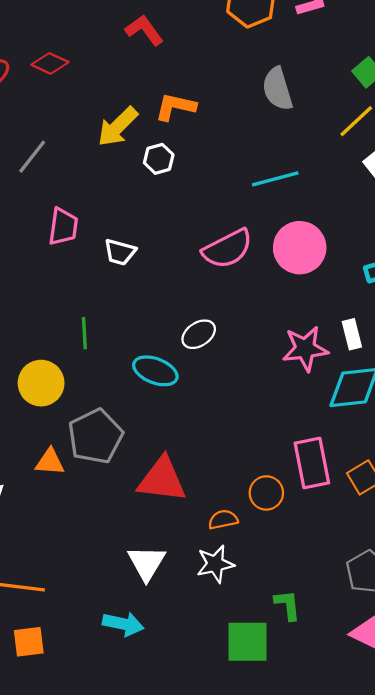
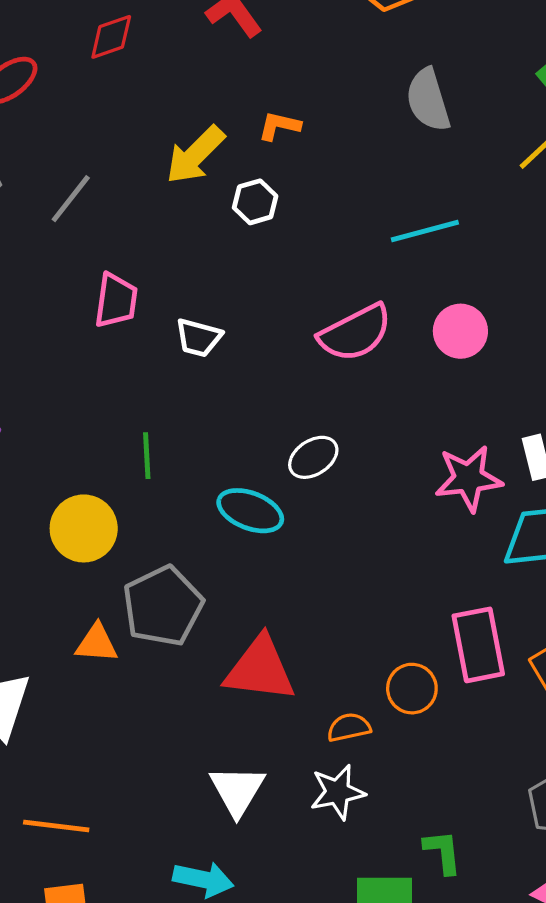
red diamond: (50, 63) -> (111, 37), moved, turned -44
orange L-shape: (175, 107) -> (279, 126), size x0.7
pink circle: (300, 248) -> (460, 331), size x0.7

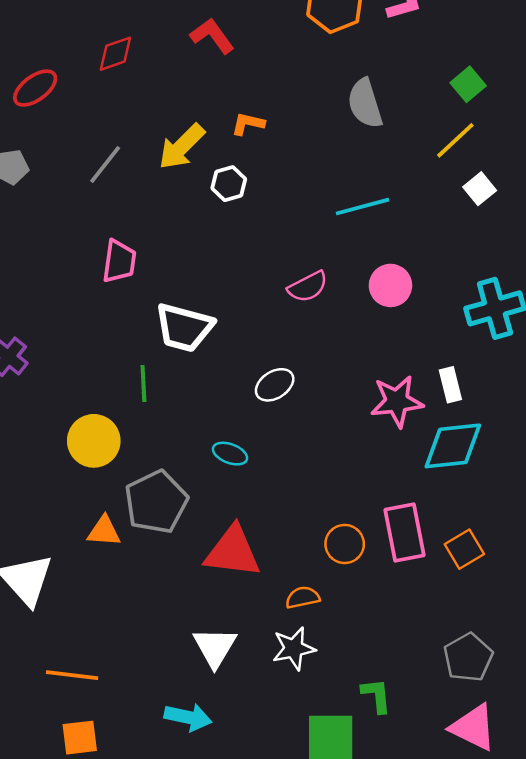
gray line: (71, 199) -> (105, 164), moved
pink semicircle: (355, 333) -> (308, 287), size x0.7
white trapezoid: (198, 338) -> (184, 328), moved, size x1.6
cyan ellipse: (250, 511) -> (230, 454), moved, size x0.7
orange circle: (412, 689) -> (345, 544), moved

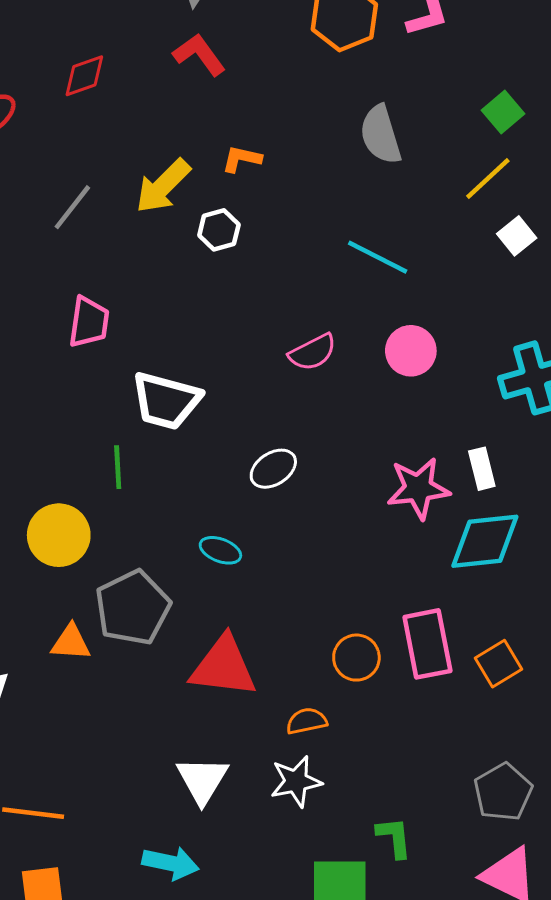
cyan line: (362, 207) -> (378, 257), turned 42

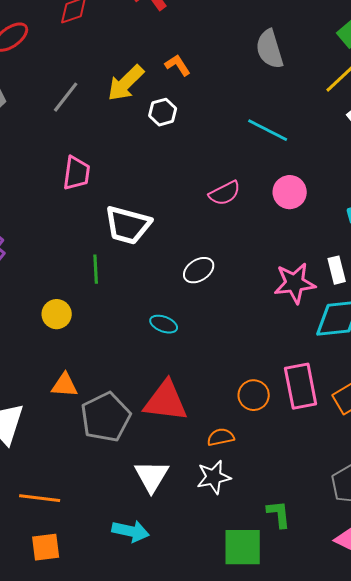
orange L-shape: (242, 159) -> (178, 65), turned 44
yellow circle: (59, 535) -> (57, 314), size x0.7
gray pentagon: (133, 608) -> (106, 417), moved

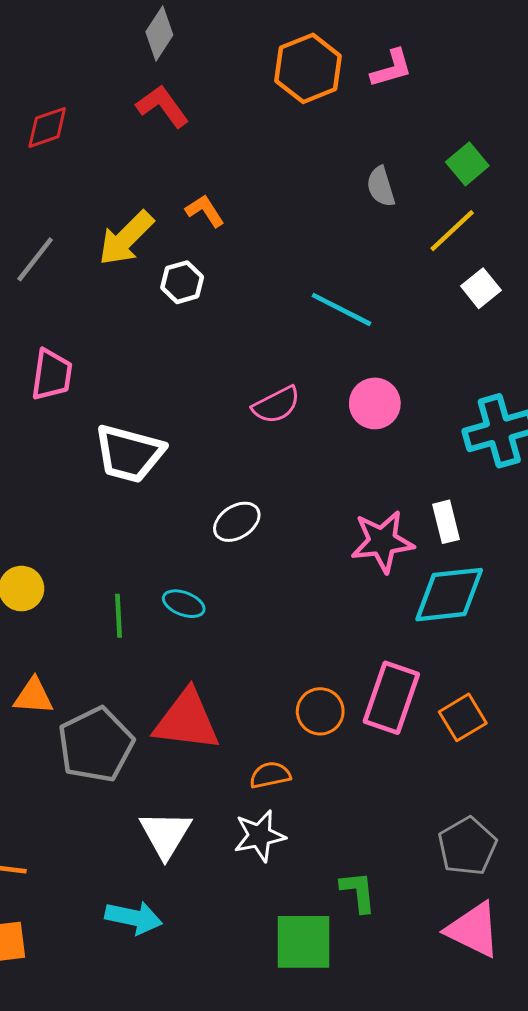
gray semicircle: (270, 49) -> (381, 187), moved, size x0.7
green line: (96, 269) -> (118, 616), moved
pink rectangle: (301, 386) -> (391, 698), turned 30

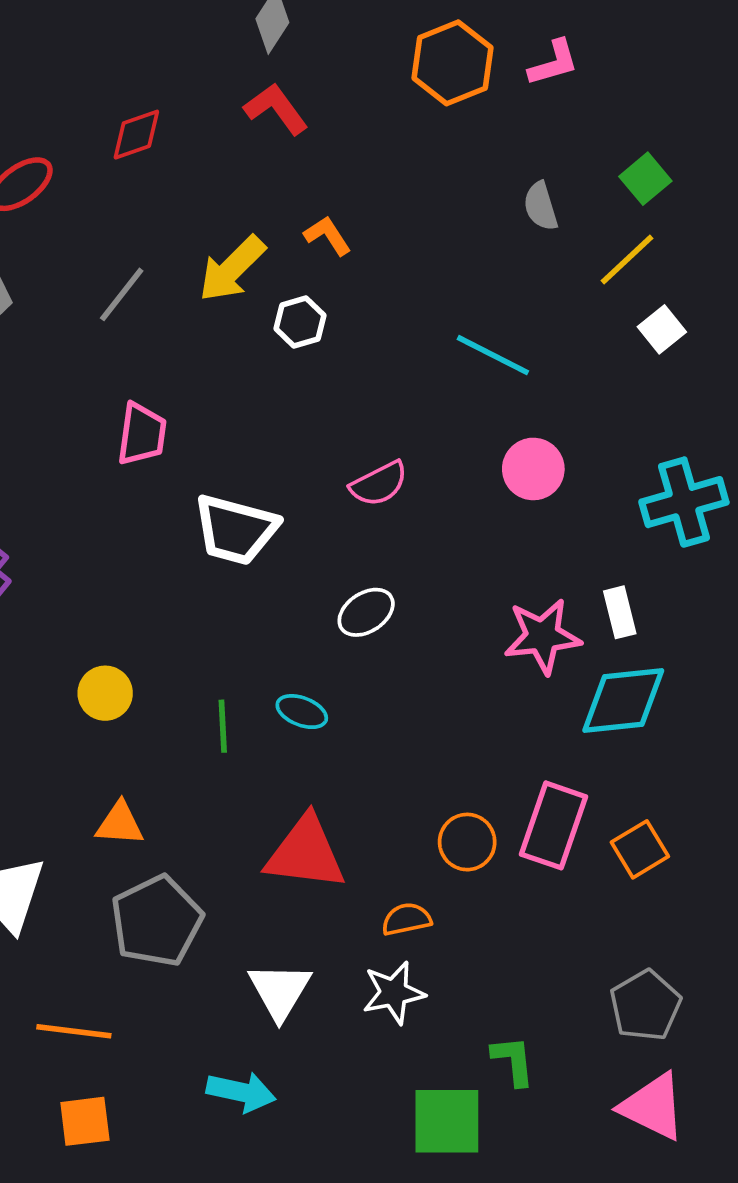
pink semicircle: (276, 405) -> (379, 484), moved
gray pentagon: (96, 745) -> (157, 921), moved

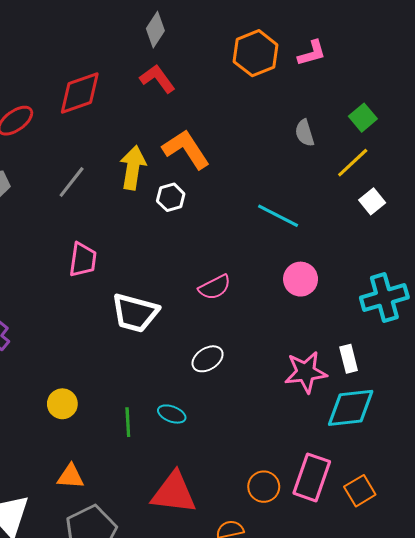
red diamond: (136, 135) -> (80, 93), size x1.5
orange L-shape: (327, 236) -> (186, 149), size x1.8
yellow arrow: (232, 269) -> (133, 168), turned 144

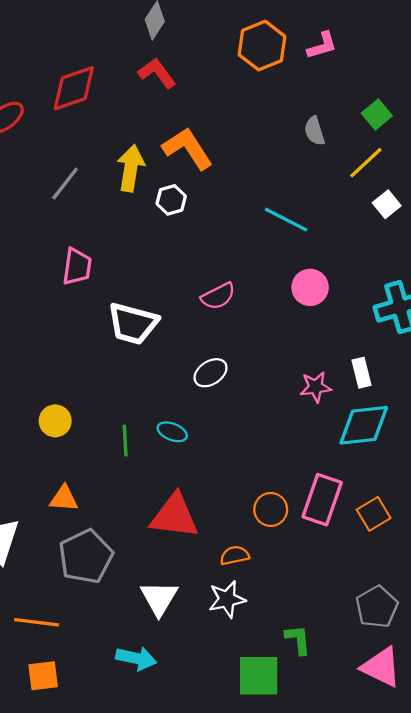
pink star: (306, 372) -> (316, 387), size x0.7

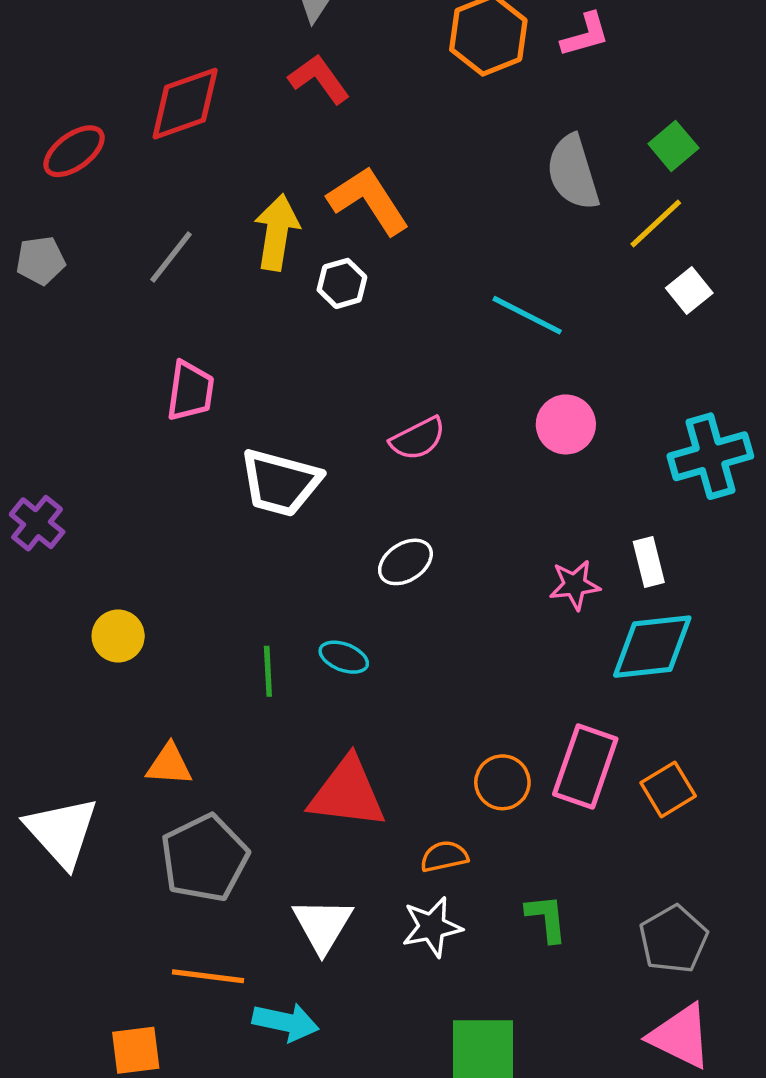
gray semicircle: (314, 131) -> (573, 172), size x1.6
yellow circle: (55, 421) -> (118, 636), moved
orange line: (37, 622) -> (208, 976), moved
green L-shape: (298, 640) -> (546, 918), moved

